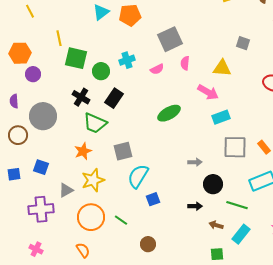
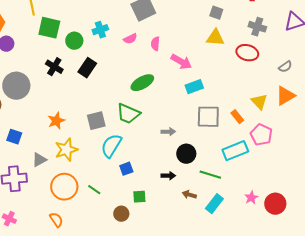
pink semicircle: (185, 63) -> (155, 44), moved
yellow triangle: (222, 68) -> (215, 38), moved
green trapezoid: (95, 123) -> (128, 114), moved
green square: (217, 254) -> (139, 197), moved

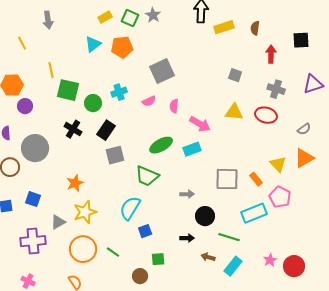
yellow triangle: (215, 38) -> (234, 112), moved
cyan rectangle: (194, 87) -> (192, 149), moved
gray square: (96, 121) -> (115, 155), moved

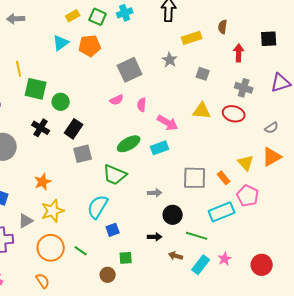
gray star: (153, 15) -> (170, 60), moved
gray arrow: (48, 20) -> (16, 19), turned 96
yellow rectangle: (224, 27) -> (192, 38), moved
cyan cross: (119, 92) -> (125, 13), moved
pink star: (270, 260) -> (225, 259), moved

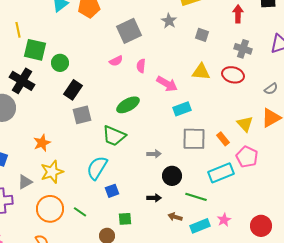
black cross: (41, 128) -> (22, 81), moved, size x1.4
cyan rectangle: (160, 148) -> (182, 109), moved
cyan rectangle: (201, 265) -> (200, 226), turned 30

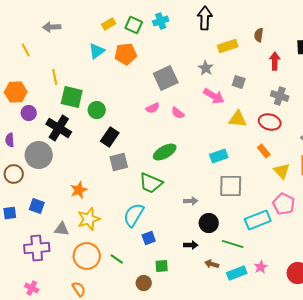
pink semicircle: (141, 66) -> (178, 113), turned -56
pink arrow: (167, 84) -> (214, 96), moved
orange rectangle: (223, 139) -> (264, 151), moved
gray triangle: (25, 182) -> (62, 229), turned 35

